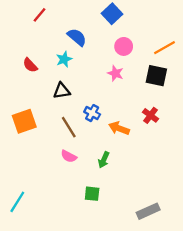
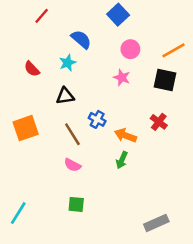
green arrow: (104, 160) -> (122, 160), moved
green square: (92, 194) -> (76, 204), moved

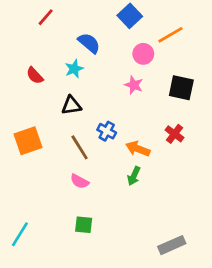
orange line: (174, 50) -> (170, 35), moved

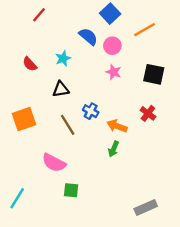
blue semicircle: (89, 43) -> (88, 37), moved
pink circle: (143, 54) -> (112, 46), moved
pink semicircle: (80, 181) -> (54, 163), moved, size x1.5

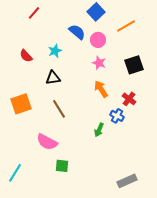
black square: (154, 74) -> (134, 65), turned -30
blue cross: (91, 111) -> (117, 116), moved
orange arrow: (117, 126) -> (101, 89), moved, turned 36

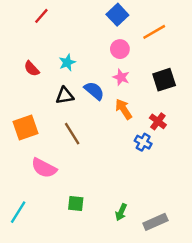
blue semicircle: (77, 32) -> (94, 91), moved
green arrow: (99, 130) -> (121, 212), moved
pink semicircle: (47, 142) -> (44, 168), moved

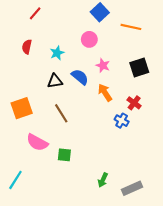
orange line: (154, 32) -> (131, 27), turned 42
pink circle: (120, 49) -> (89, 39), moved
red semicircle: (32, 69) -> (27, 47), moved, turned 56
green square: (76, 204) -> (64, 155), moved

